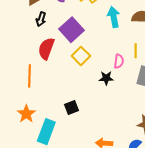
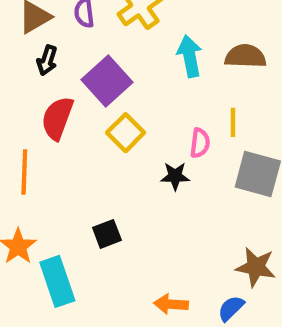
cyan rectangle: (46, 132) -> (57, 281), turned -40

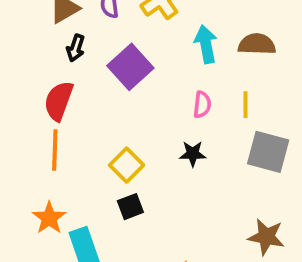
red semicircle: (57, 118) -> (59, 101), moved
yellow square: (126, 133) -> (127, 165), moved
pink semicircle: (200, 143) -> (202, 105), moved

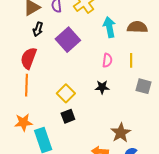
gray square: (268, 152) -> (144, 86), size x0.7
orange star: (49, 218) -> (23, 122), turned 30
brown star: (266, 237) -> (121, 133), moved, turned 30

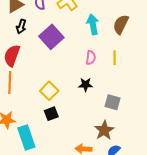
brown semicircle: (137, 27) -> (121, 24), turned -66
gray square: (144, 86) -> (113, 102), moved

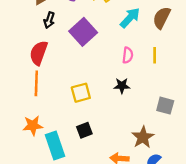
cyan arrow: (93, 24) -> (130, 18), turned 54
yellow square: (49, 91) -> (81, 93), turned 30
gray square: (113, 102) -> (165, 106), moved
black square: (51, 114) -> (84, 130), moved

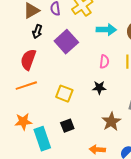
cyan arrow: (130, 18) -> (106, 30), turned 48
orange line: (36, 83) -> (26, 86), turned 70
yellow square: (81, 93) -> (64, 94), turned 36
brown star: (143, 137) -> (111, 122), moved

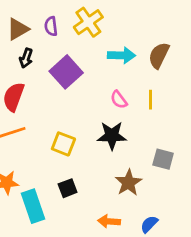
pink semicircle: (104, 62) -> (119, 100), turned 136
black star: (99, 88) -> (112, 136), size x1.5

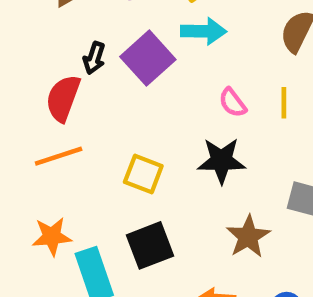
cyan arrow: (122, 55) -> (204, 31), moved
black arrow: (26, 58) -> (94, 58), moved
black square: (68, 188) -> (150, 245), size x1.5

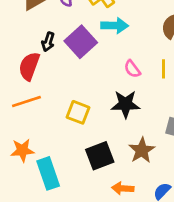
black square: (150, 245) -> (100, 156), moved

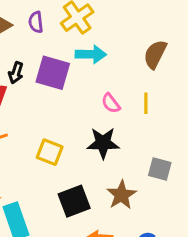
purple square: (81, 42) -> (53, 73), turned -32

